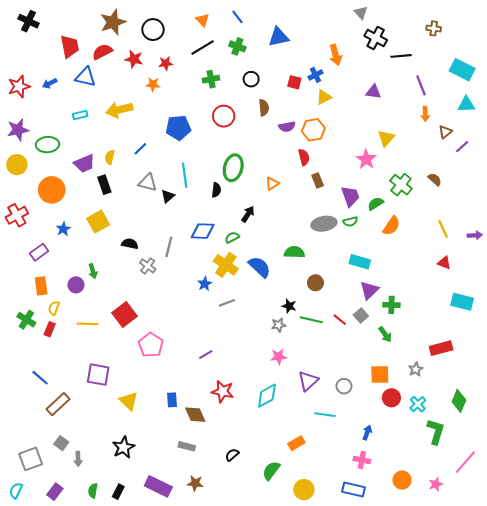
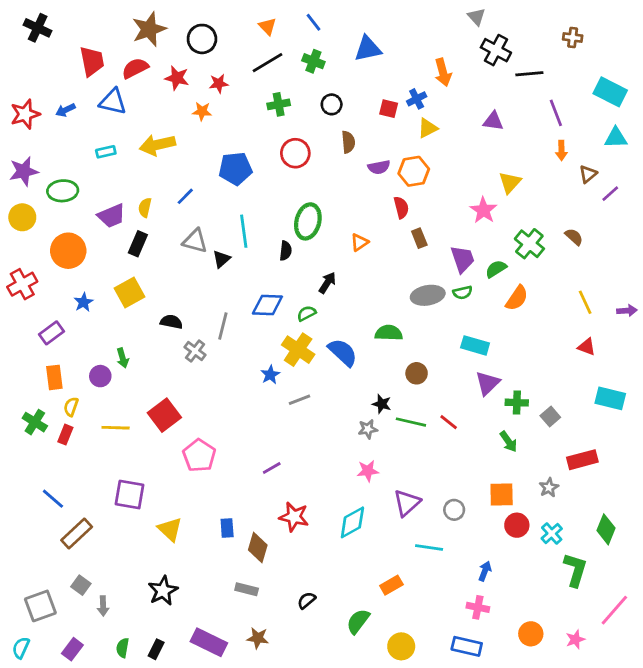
black rectangle: (104, 185) -> (138, 244), turned 42
gray square: (361, 315) -> (550, 416), moved
brown diamond: (195, 415) -> (258, 547), turned 40

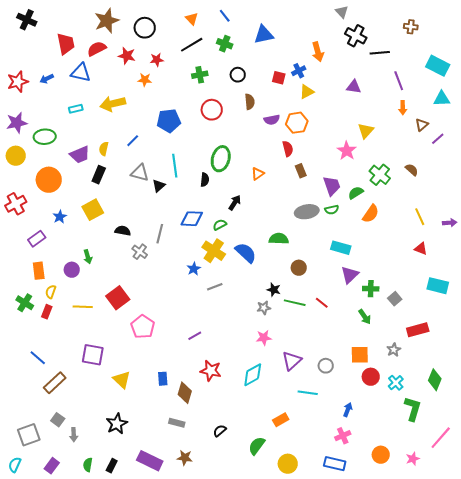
pink cross: (478, 607) -> (343, 436), turned -35

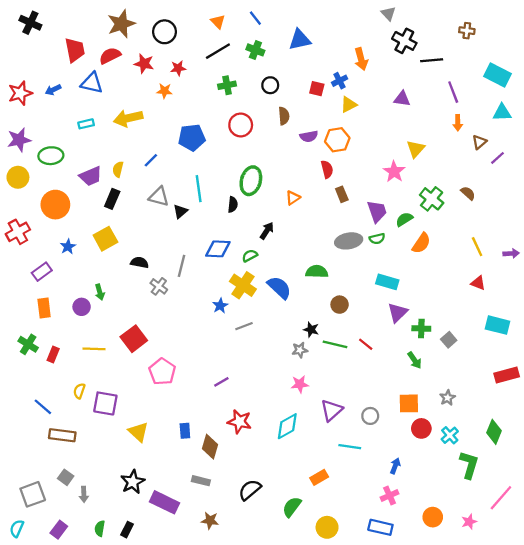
yellow semicircle: (51, 292) -> (79, 391), moved
red rectangle: (418, 330) -> (507, 375), moved
brown rectangle: (55, 383) -> (62, 435), turned 50
black semicircle: (220, 431) -> (250, 490), size x1.5
purple rectangle: (150, 461) -> (165, 502), moved

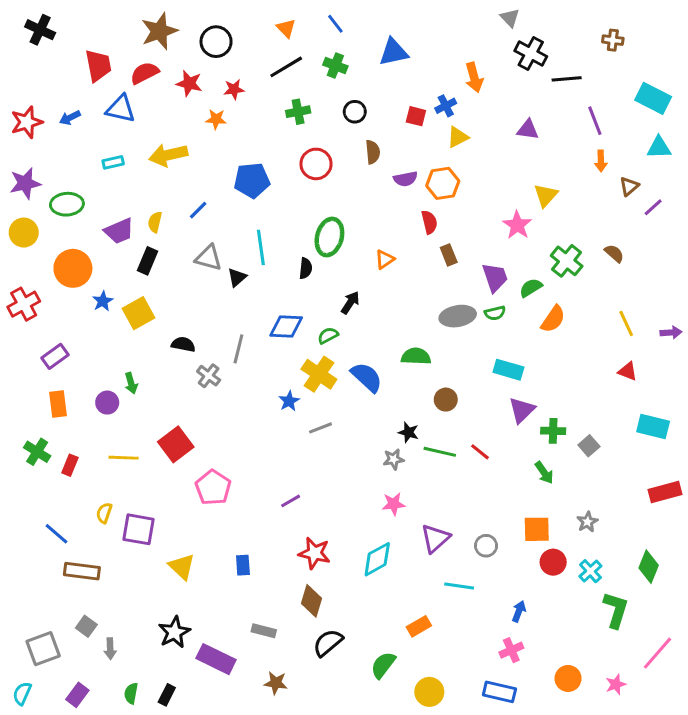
blue star: (68, 247) -> (103, 301), moved
brown diamond: (210, 447) -> (312, 601), moved

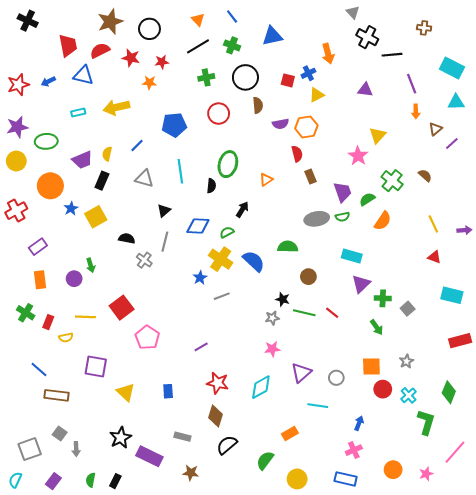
black circle: (355, 112) -> (245, 77), size x1.6
black triangle: (237, 277) -> (164, 211), moved
yellow semicircle: (104, 513) -> (66, 338), moved, turned -120

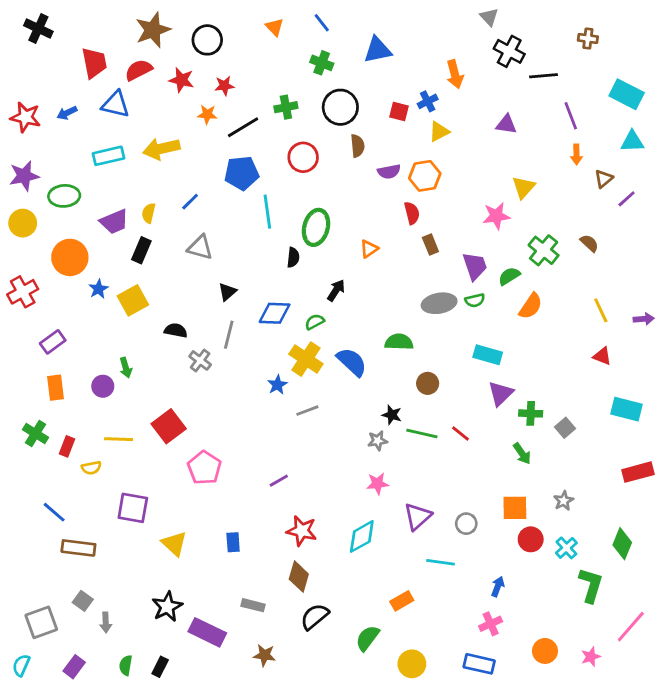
black line: (198, 46) -> (243, 127), moved
red star: (18, 85) -> (26, 117), turned 30
cyan rectangle: (78, 112) -> (109, 156), size x1.5
pink star: (358, 156) -> (496, 216), turned 30
cyan line: (180, 171) -> (267, 212), moved

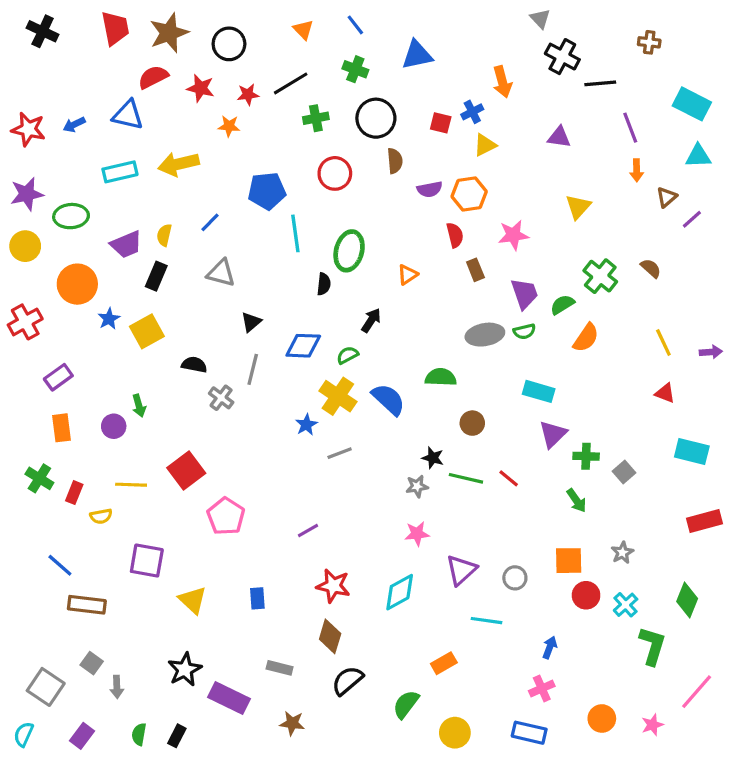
red trapezoid: (94, 63) -> (115, 28), moved
black line: (243, 127) -> (291, 83), moved
pink star: (496, 216) -> (513, 235), moved
gray square: (41, 622) -> (46, 687), turned -36

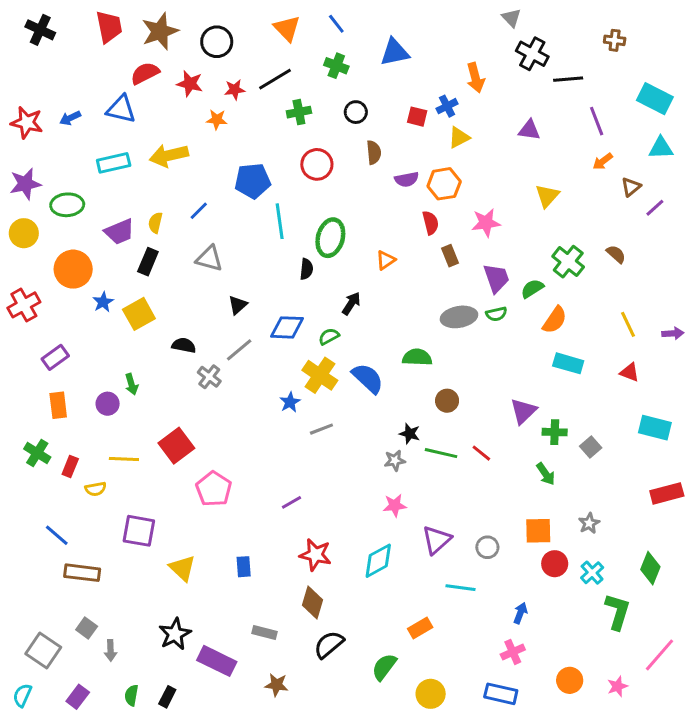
orange triangle: (303, 30) -> (287, 28), size x1.4
black circle: (376, 118) -> (356, 112), size x0.6
orange arrow: (637, 170) -> (603, 161), turned 54
gray line: (253, 369) -> (239, 350), turned 36
cyan rectangle: (539, 391) -> (568, 363), moved

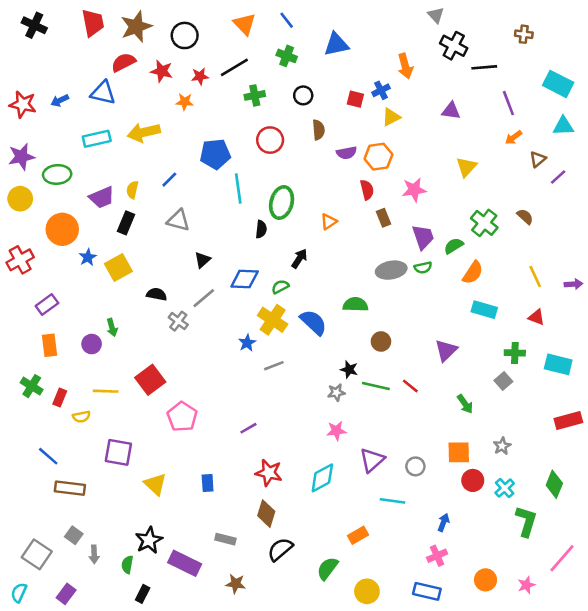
green cross: (555, 432) -> (515, 353), moved
green semicircle: (131, 695) -> (127, 565), moved

